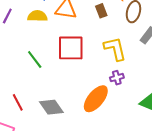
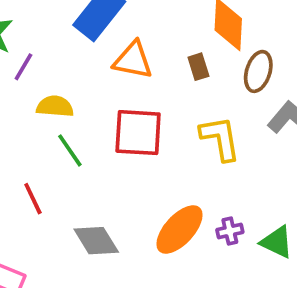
yellow semicircle: (37, 16) -> (55, 106), moved
purple cross: (117, 78) -> (230, 231), moved
red line: (18, 102) -> (33, 199), moved

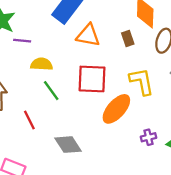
purple line: (23, 67) -> (22, 41), turned 66
orange ellipse: (179, 229) -> (116, 109), moved

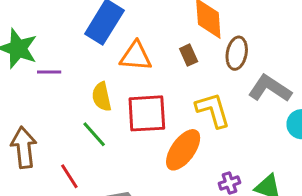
yellow semicircle: (42, 64) -> (102, 97), moved, turned -100

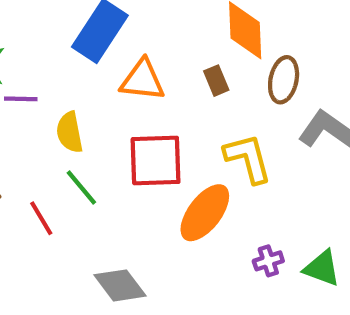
yellow semicircle: (102, 97) -> (70, 132), moved
red line: (69, 176) -> (41, 218), moved

